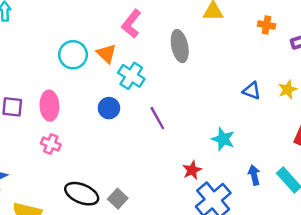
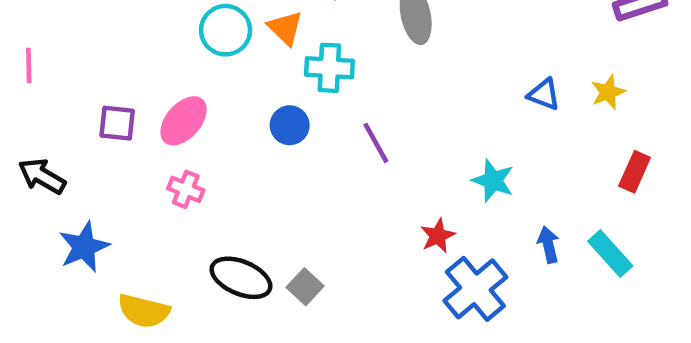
cyan cross: (131, 76) -> (329, 68), turned -30
pink ellipse: (49, 106) -> (184, 121), turned 44

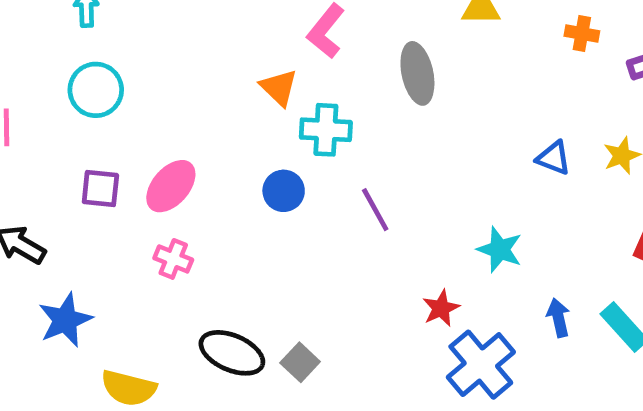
cyan circle: (226, 30) -> (96, 90), moved

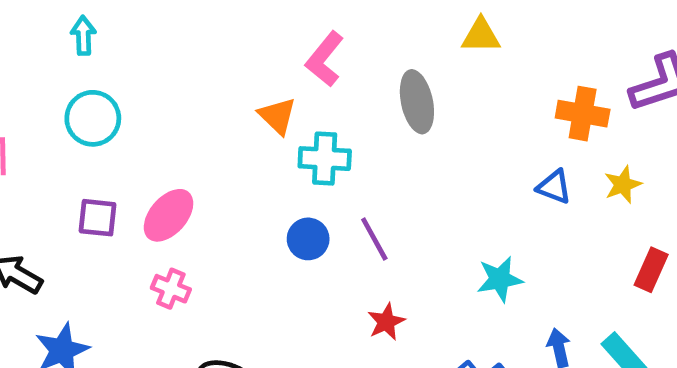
orange cross: (582, 33) -> (583, 114), moved, size x1.5
blue circle: (284, 191) -> (308, 239), moved
cyan star: (500, 250) -> (500, 279), turned -30
red star: (441, 308) -> (386, 322), moved

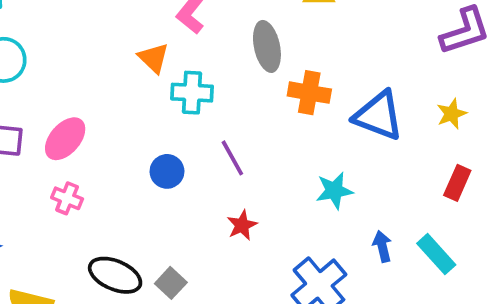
orange cross: (583, 114) -> (309, 93), moved
yellow star: (623, 185) -> (452, 114), moved
blue triangle: (554, 187) -> (378, 116), size x1.8
blue circle: (308, 239) -> (167, 171), moved

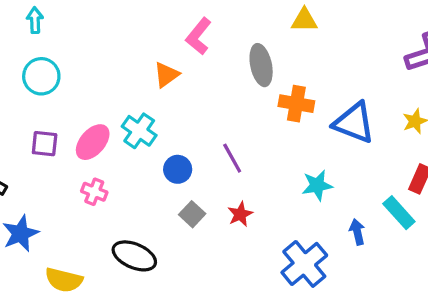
orange triangle: (154, 58) -> (166, 75), turned 40
cyan cross: (192, 93) -> (139, 131), moved, turned 32
cyan rectangle: (436, 254) -> (399, 213), moved
gray square: (171, 283) -> (192, 214), moved

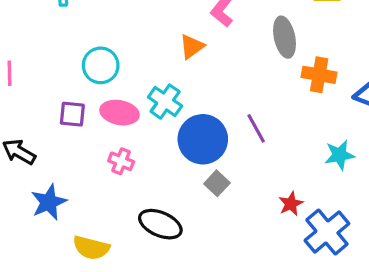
cyan circle: (41, 76) -> (101, 65), moved
pink ellipse: (93, 142) -> (119, 113), turned 60
blue circle: (178, 169) -> (203, 139), size x1.8
red star: (240, 214) -> (291, 204), moved

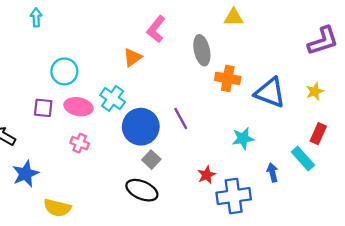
black ellipse: (160, 224) -> (142, 190), moved
blue cross: (327, 232) -> (234, 196), turned 32

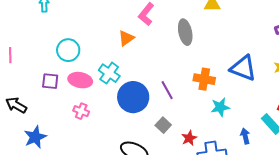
orange cross: (228, 78) -> (204, 79), moved
gray square: (151, 160) -> (163, 125), moved

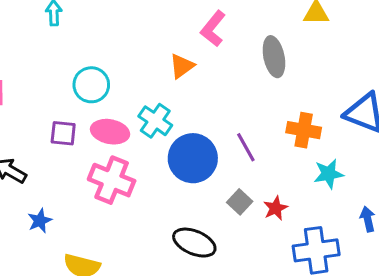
pink cross: (81, 111) -> (112, 180), size x1.8
blue star: (35, 137) -> (40, 221), size x0.7
red star: (189, 138) -> (276, 208), moved

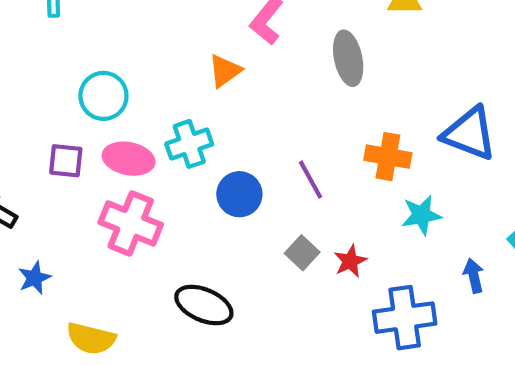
cyan cross: (155, 121) -> (189, 144), turned 36
blue circle: (193, 158) -> (239, 194), size x0.7
black ellipse: (194, 243) -> (204, 305), moved

